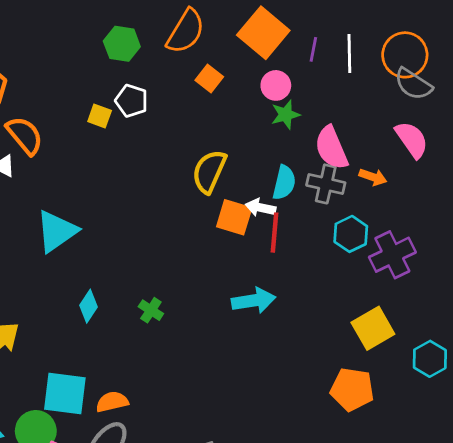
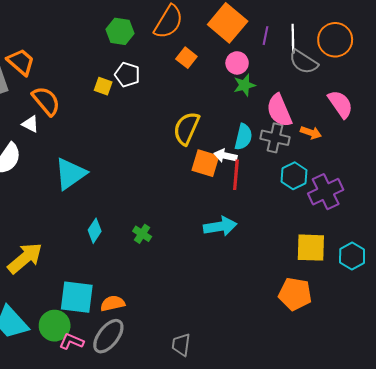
gray semicircle: (413, 84) -> (303, 62), moved
yellow square: (373, 328) -> (311, 248), turned 32
cyan hexagon: (430, 359) -> (352, 256), moved

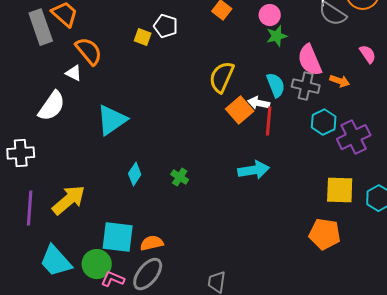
pink semicircle: (340, 104) -> (368, 54), size x0.7
cyan semicircle: (243, 137) -> (276, 85), turned -35
orange square: (205, 163) -> (240, 110), turned 32

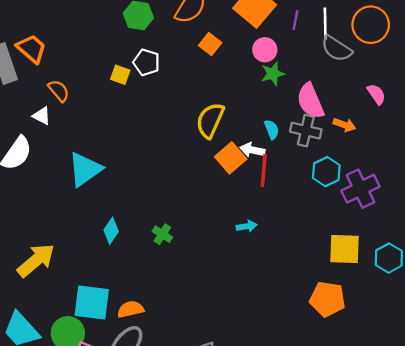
orange semicircle: (89, 51) -> (59, 91), size x0.7
cyan semicircle: (276, 85) -> (272, 129), size x0.7
cyan arrow: (254, 170) -> (247, 226), size x0.6

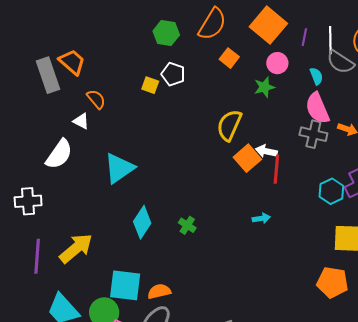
green star: (273, 74) -> (264, 87), moved
cyan semicircle: (272, 129) -> (316, 76), moved
cyan hexagon: (326, 172) -> (331, 191), moved
cyan diamond: (111, 231) -> (142, 222), size x1.4

